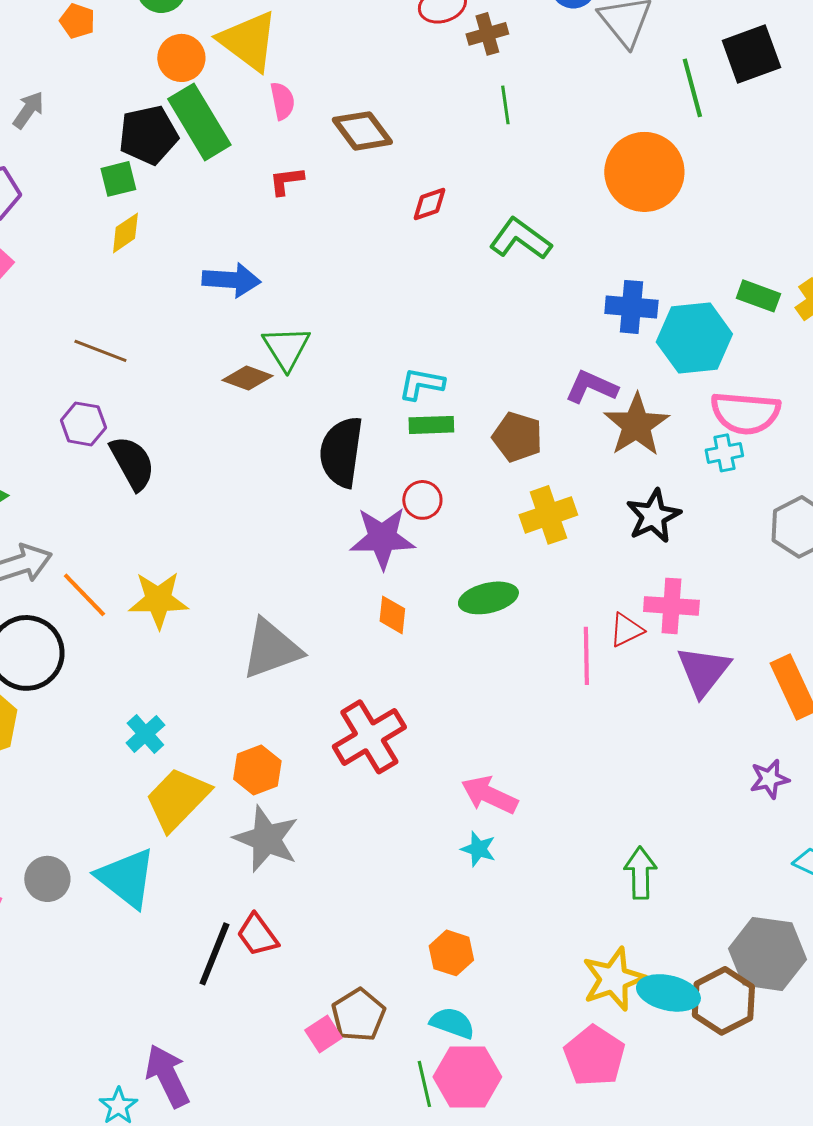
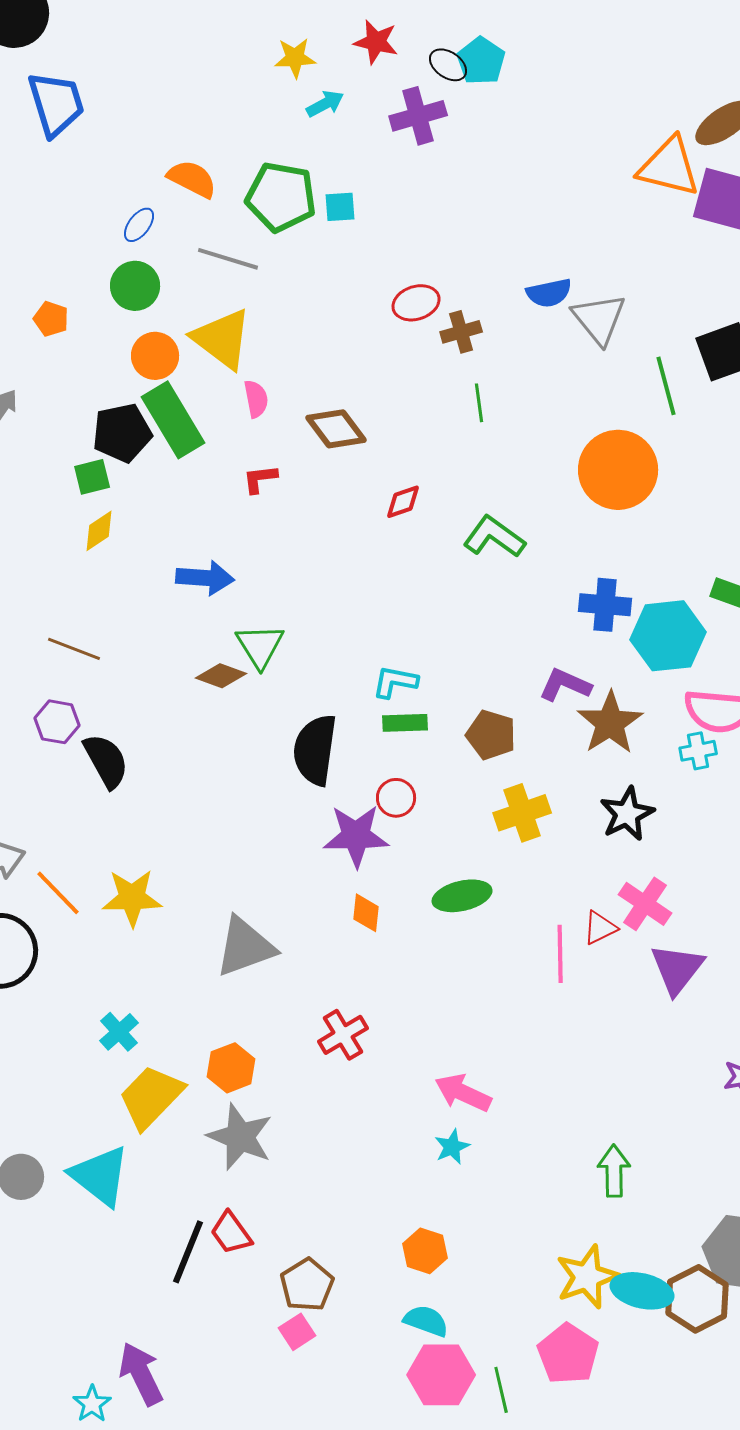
pink cross: (671, 606) -> (645, 904), turned 30
red cross: (369, 737) -> (343, 1035), size x0.7
cyan star: (478, 849) -> (452, 1147), turned 30
brown pentagon: (358, 1015) -> (307, 1285), moved
green line: (424, 1084) -> (501, 1390), moved

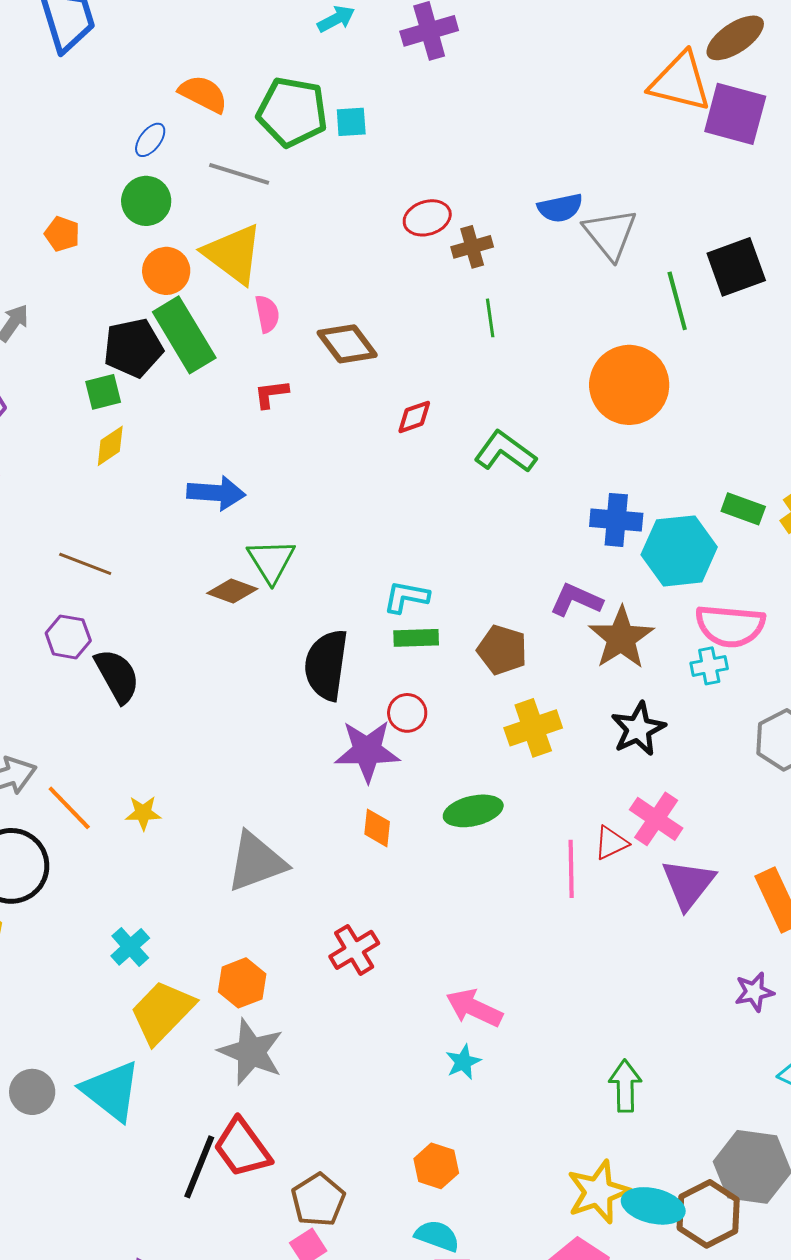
yellow star: (132, 898) -> (143, 813), size x0.6
red trapezoid: (231, 1233) -> (242, 1148), size x1.4

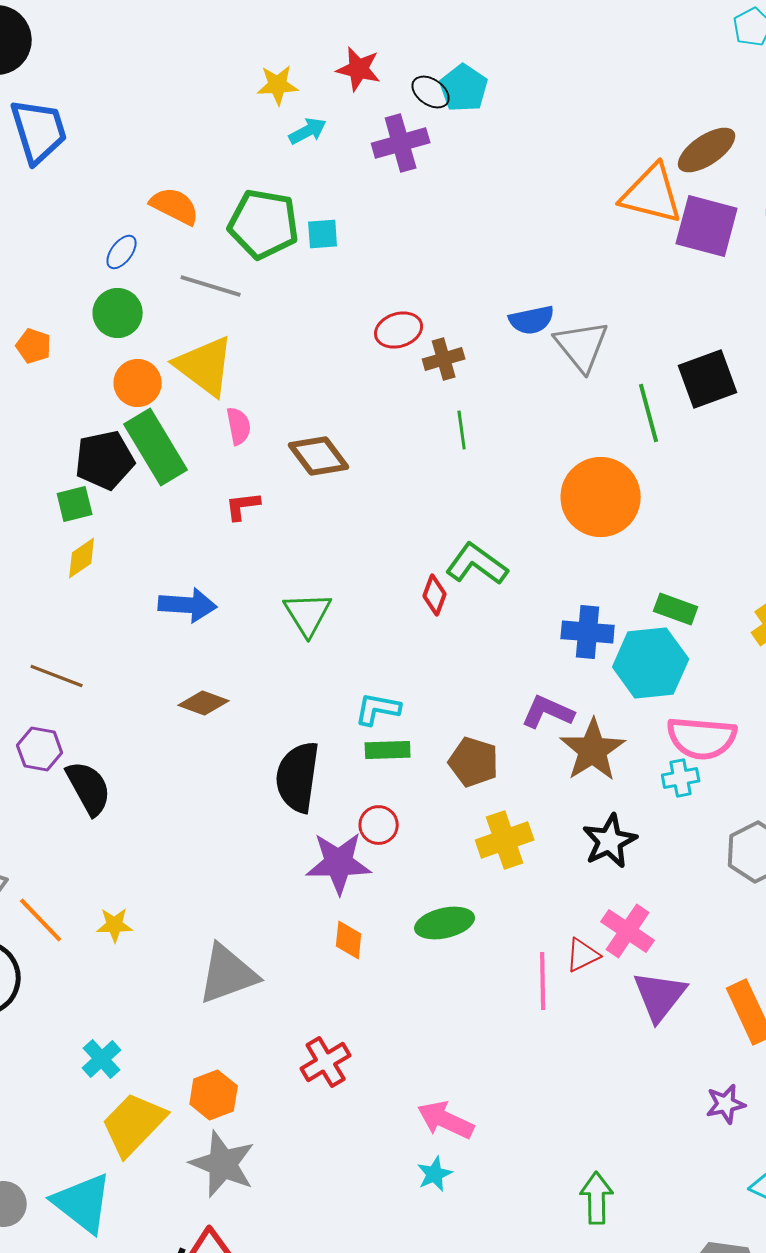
red diamond: (414, 417) -> (435, 595), moved, turned -51
green rectangle: (743, 509) -> (676, 609), moved
green triangle: (271, 561) -> (308, 614), moved

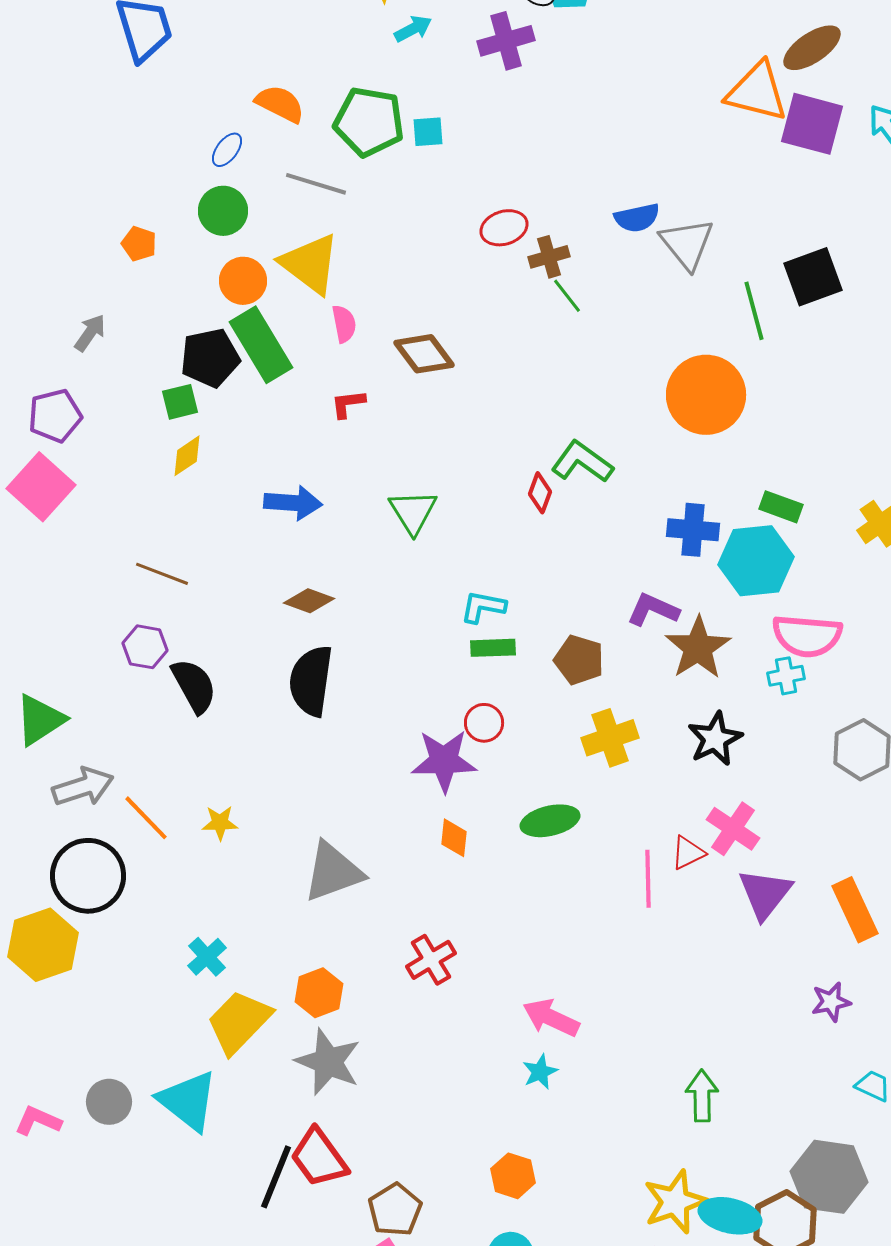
green line: (462, 430) -> (567, 296), moved, turned -30
black semicircle: (298, 777) -> (311, 681), moved

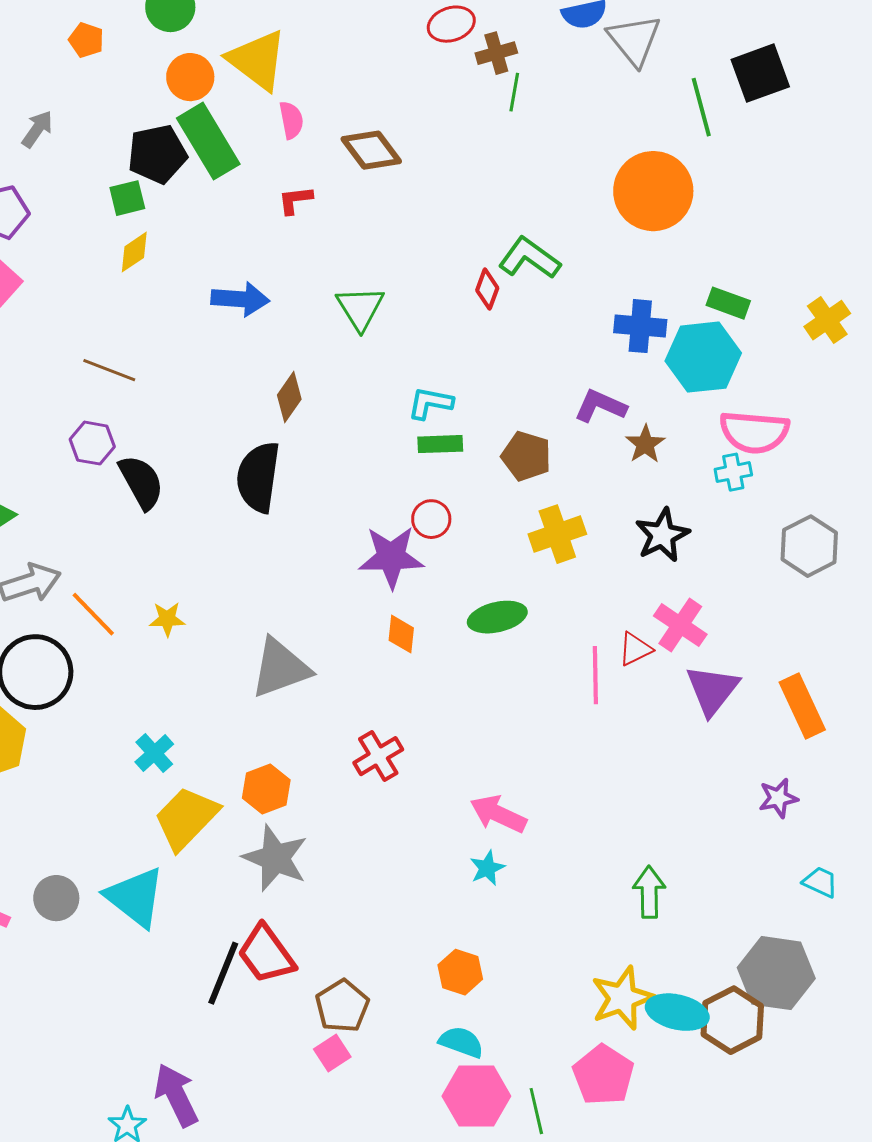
green line: (567, 296) -> (514, 92), turned 48
brown diamond: (309, 601) -> (289, 397), moved, turned -75
brown star: (698, 648) -> (645, 444), size x0.6

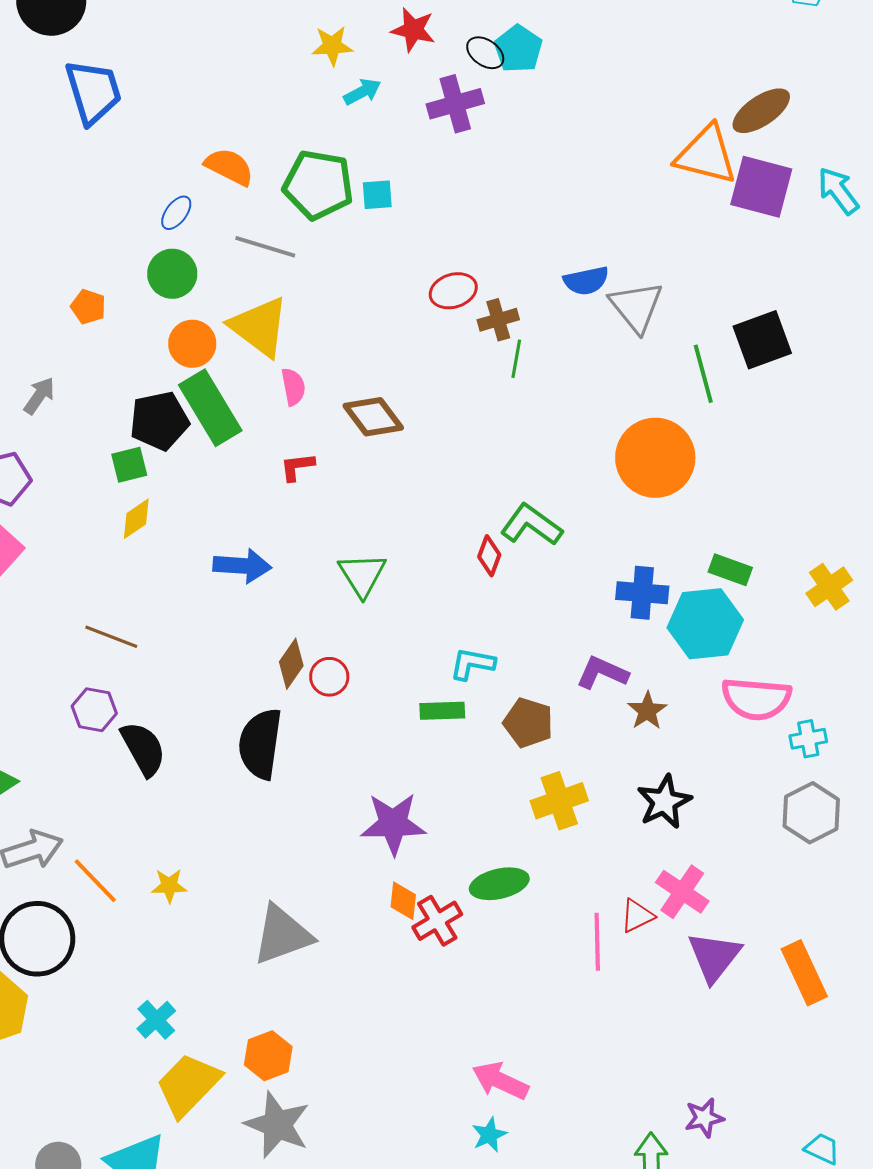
cyan L-shape: (430, 403) -> (472, 664), moved
cyan cross: (733, 472) -> (808, 739), moved
red circle: (431, 519) -> (329, 677), moved
red cross: (378, 756) -> (437, 921), moved
purple star: (778, 798) -> (704, 1118), moved

